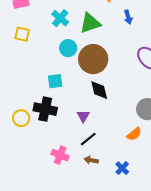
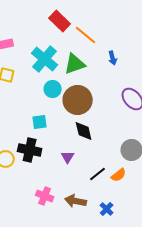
cyan cross: (60, 18) -> (45, 59), size x1.5
black line: (88, 139) -> (98, 174), moved
brown arrow: (91, 160) -> (76, 201), size x1.5

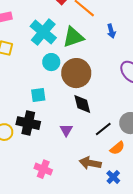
black line: (98, 174) -> (103, 129), moved
brown arrow: (76, 201) -> (90, 163), moved
blue cross: (107, 209) -> (113, 177), moved

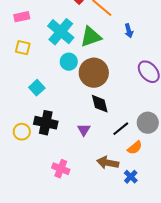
cyan square: (38, 95) -> (37, 88), moved, turned -35

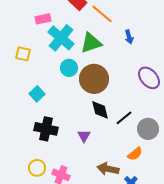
pink rectangle: (22, 17) -> (43, 19), moved
black line: (121, 129) -> (124, 118), moved
yellow circle: (22, 132) -> (37, 168), moved

